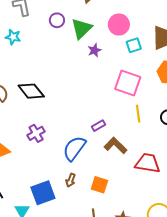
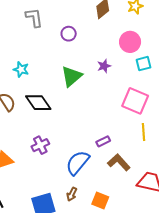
green triangle: (82, 29) -> (72, 76), moved
cyan star: (13, 37) -> (21, 69), moved

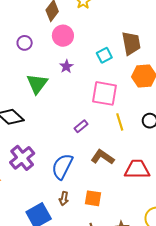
pink circle: (130, 42) -> (63, 36), moved
purple rectangle: (103, 141) -> (81, 126), moved
purple cross: (40, 145) -> (22, 158), size x1.4

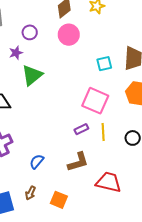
purple star: (66, 66) -> (16, 53), moved
purple rectangle: (81, 126) -> (81, 129), moved
brown L-shape: (103, 157) -> (78, 162), turned 115
blue semicircle: (62, 166) -> (37, 161), size x0.6

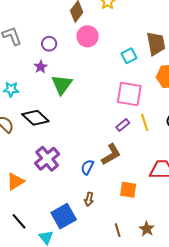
brown L-shape: (78, 162) -> (111, 154), moved
orange square: (59, 200) -> (128, 190), moved

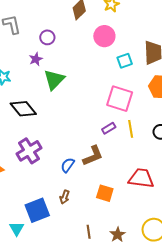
pink circle: (88, 36) -> (104, 36), moved

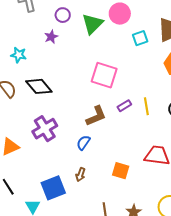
green triangle: (54, 80) -> (92, 24), moved
pink square: (120, 99) -> (104, 75), moved
brown L-shape: (93, 156) -> (96, 116), moved

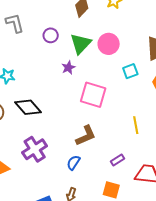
pink circle: (120, 14) -> (109, 44), moved
purple star: (51, 37) -> (68, 68), moved
cyan square: (140, 38) -> (130, 71), moved
purple rectangle: (124, 106) -> (118, 160), moved

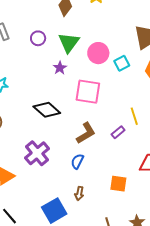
pink circle: (109, 44) -> (98, 53), moved
black diamond: (28, 107) -> (47, 110), moved
purple rectangle: (118, 160) -> (118, 132), moved

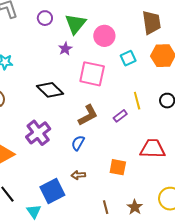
cyan square: (122, 63) -> (128, 58), moved
brown arrow: (79, 193) -> (78, 175), turned 72

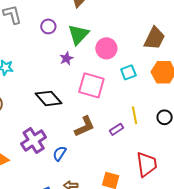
brown trapezoid: (152, 22) -> (154, 38), turned 30
blue semicircle: (78, 143) -> (60, 153), moved
red trapezoid: (153, 149) -> (147, 164), turned 76

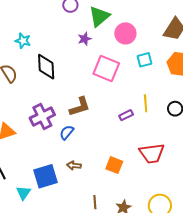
black diamond: (48, 98) -> (46, 67), moved, turned 32
brown L-shape: (85, 126) -> (80, 107), moved
red trapezoid: (147, 164) -> (152, 153), turned 84

